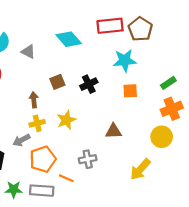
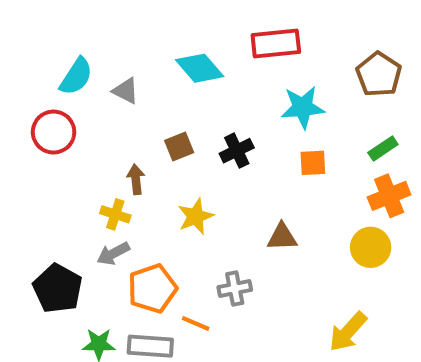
brown pentagon: (140, 29) -> (379, 74), moved
yellow cross: (37, 123) -> (115, 214), moved, turned 32
yellow arrow: (140, 169) -> (348, 332), moved

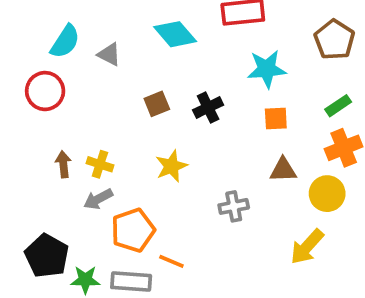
brown arrow: (136, 179) -> (63, 164), moved
brown triangle: (282, 237) -> (283, 170), moved
black pentagon: (58, 288) -> (47, 256), moved
gray cross: (235, 288) -> (234, 206), moved
yellow arrow: (348, 332) -> (307, 247), moved

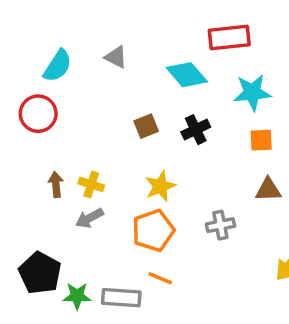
cyan diamond: (175, 34) -> (187, 75), moved
gray triangle: (109, 54) -> (116, 57), moved
orange pentagon: (133, 230) -> (153, 230), moved

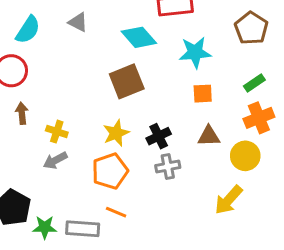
brown square: (146, 126) -> (127, 81), moved, size x1.6
black cross: (196, 130) -> (159, 136), moved
brown arrow: (56, 184) -> (22, 113), moved

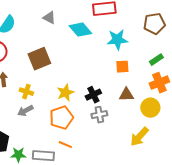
gray triangle: (78, 22) -> (49, 18), moved
brown pentagon: (251, 28) -> (154, 24), turned 30
brown square: (127, 81) -> (39, 59), moved

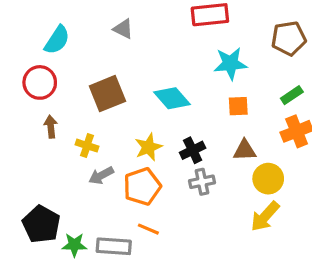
cyan diamond: (80, 30) -> (172, 98), moved
yellow circle: (150, 108) -> (268, 179), moved
gray arrow: (25, 111) -> (101, 175), moved

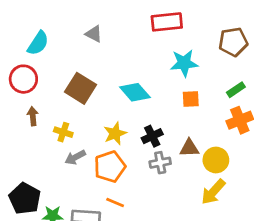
brown square: (107, 94) -> (81, 88), turned -36
brown triangle: (245, 150) -> (189, 148), moved

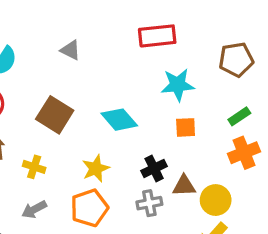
black cross: (152, 136) -> (154, 168), moved
gray arrow: (75, 157) -> (34, 209), moved

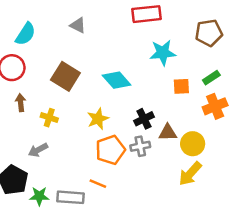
orange square: (186, 127) -> (181, 86), moved
orange pentagon: (89, 208) -> (110, 150), moved
gray arrow: (34, 209) -> (38, 150), moved

